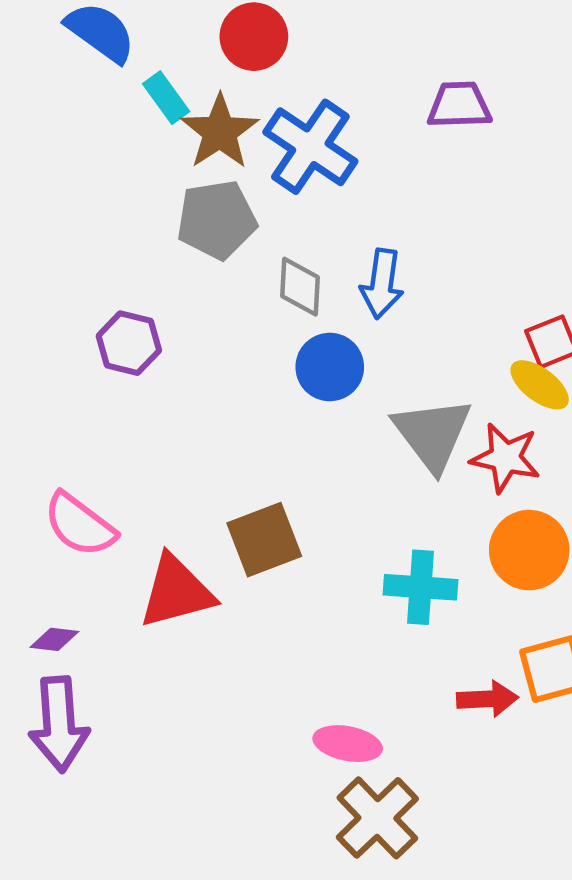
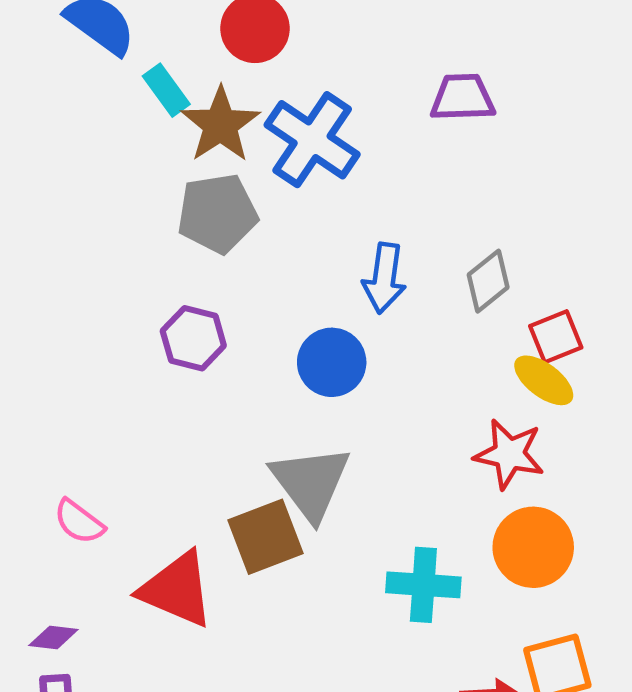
gray diamond: (300, 287) -> (488, 281), moved, turned 48
purple hexagon: (129, 343) -> (193, 338), moved
gray triangle: (432, 434) -> (311, 483), moved
pink semicircle: (80, 525) -> (79, 522), size x0.7
red triangle: (176, 592) -> (177, 589), turned 38

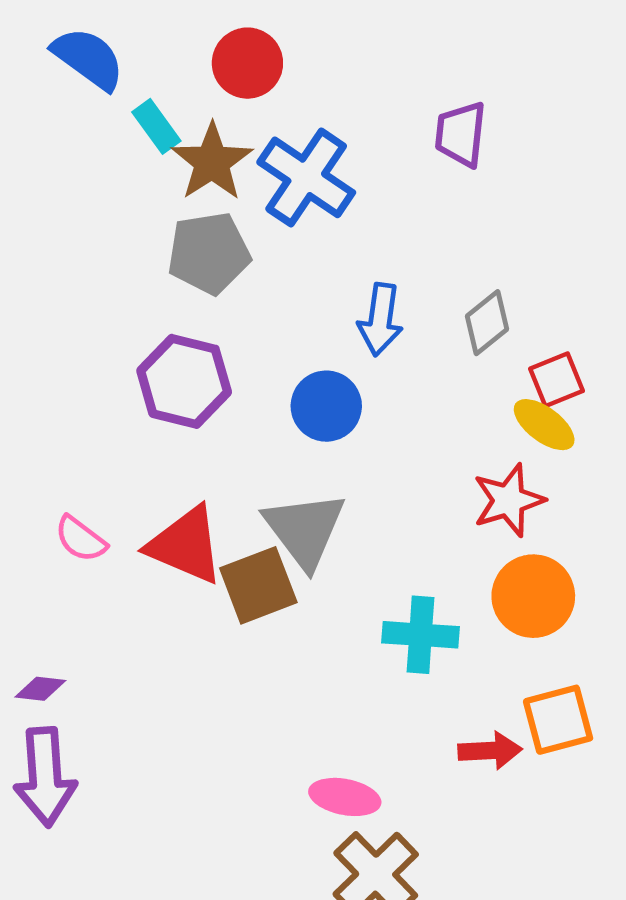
purple trapezoid: (463, 98) -> (461, 134), turned -82
purple hexagon: (193, 338) -> (184, 381), size x1.4
red star: (509, 454) -> (509, 500), turned -30
pink semicircle: (79, 522) -> (81, 539), moved
red triangle: (177, 589) -> (186, 545), moved

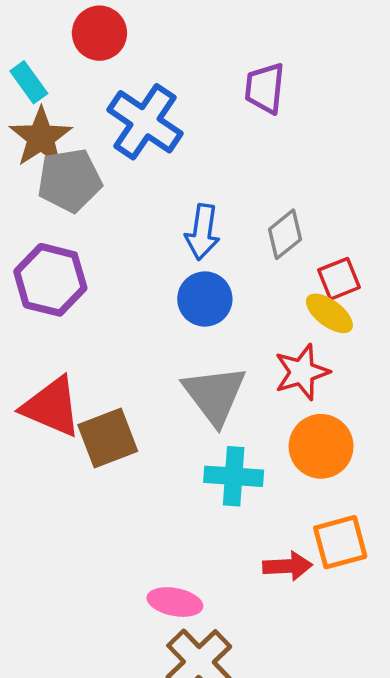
brown star: (212, 162) -> (41, 137), moved
blue circle: (326, 406) -> (205, 299), moved
gray triangle: (305, 530) -> (214, 395), moved

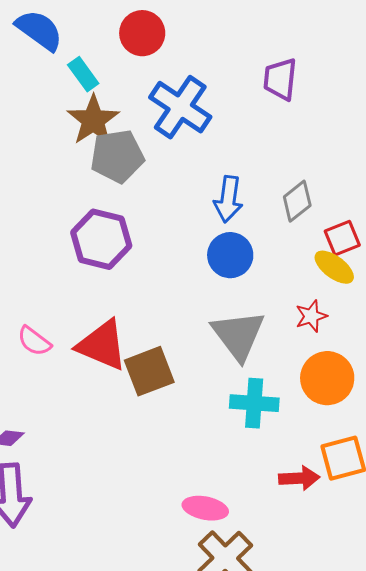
red star: (302, 372) -> (311, 316), size x0.7

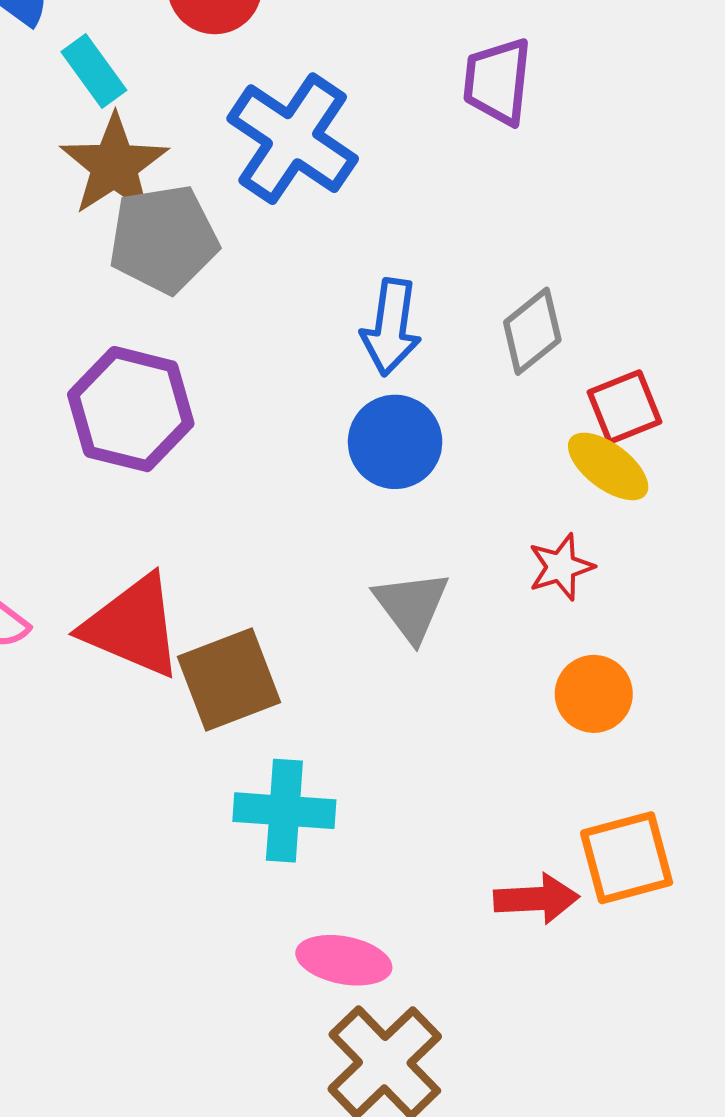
gray triangle: (238, 335) -> (411, 606), size x0.7
orange circle: (327, 378) -> (594, 694), size x0.7
cyan cross: (254, 403) -> (284, 811), moved

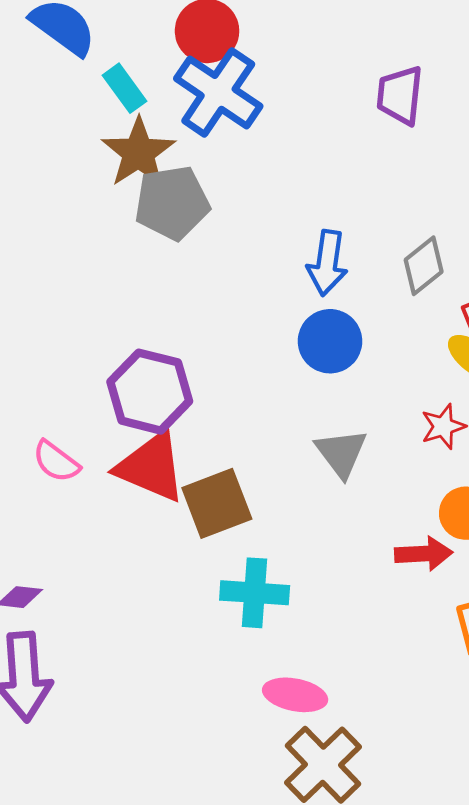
blue cross: (293, 139) -> (218, 92), moved
purple hexagon: (131, 409) -> (150, 392), moved
red arrow: (536, 899) -> (424, 554), moved

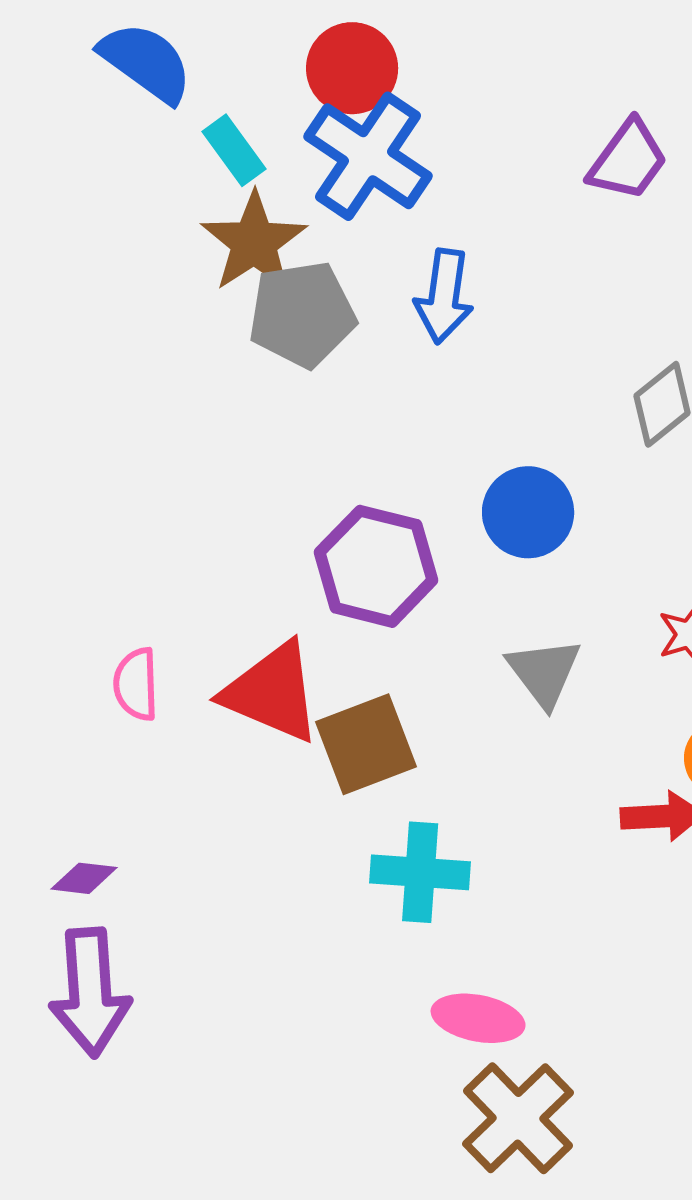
purple trapezoid: (400, 95) -> (628, 160), turned -150
blue arrow: (327, 263) -> (444, 296), moved
purple hexagon: (150, 392) -> (376, 566), moved
pink semicircle: (56, 461) -> (136, 684), turned 51

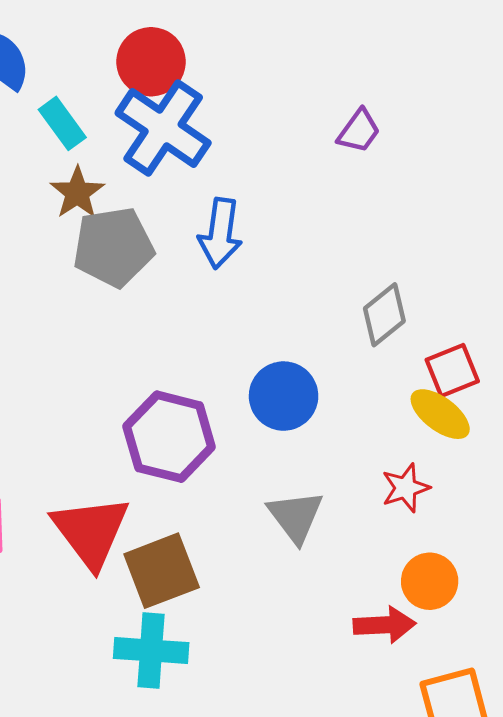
purple trapezoid: (628, 160) -> (359, 131), size x0.7
brown star: (254, 242) -> (77, 193), size x0.7
red triangle: (272, 692) -> (91, 532), turned 30
cyan cross: (420, 872) -> (151, 651), moved

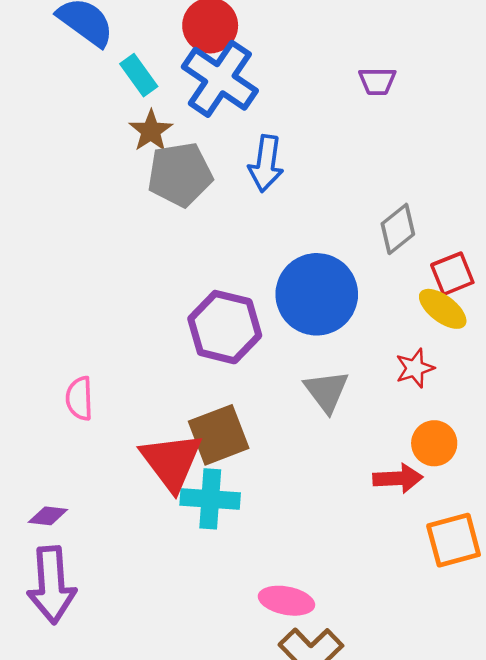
purple trapezoid: (359, 131) -> (377, 81), turned 54
blue circle: (284, 396) -> (317, 294), size x1.5
red triangle: (91, 532) -> (171, 461), moved

